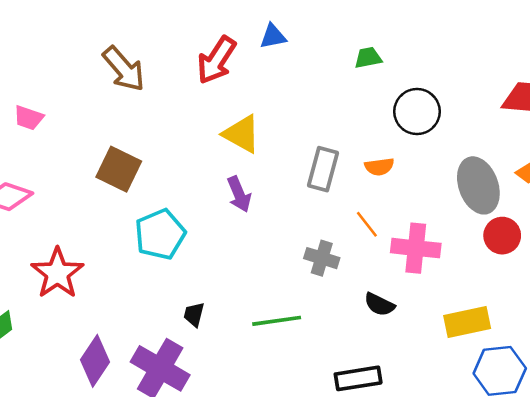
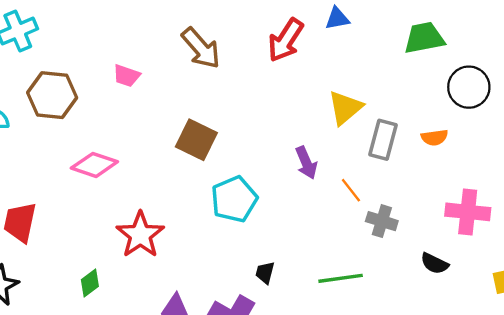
green trapezoid: (368, 58) -> (424, 38), size x1.6
pink trapezoid: (29, 118) -> (127, 76), moved
yellow triangle: (242, 134) -> (345, 108), moved, turned 51
orange line: (367, 224) -> (351, 190), moved

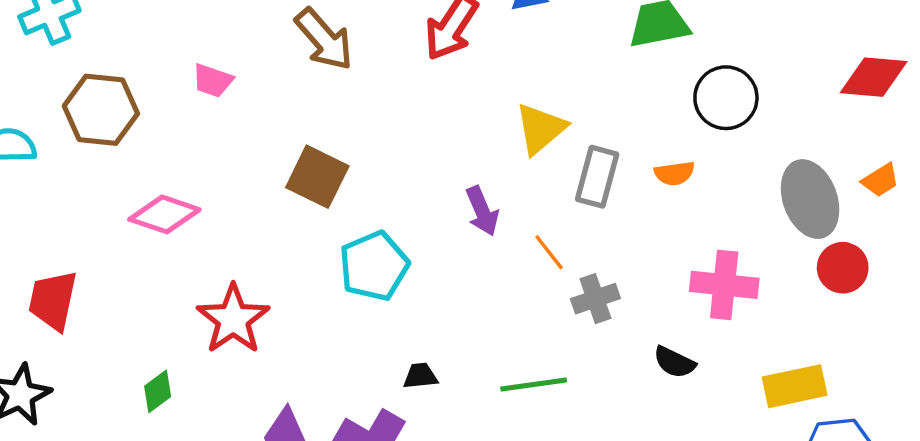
gray cross: (382, 221) -> (595, 299), turned -36
black trapezoid: (265, 273) -> (420, 376), turned 70

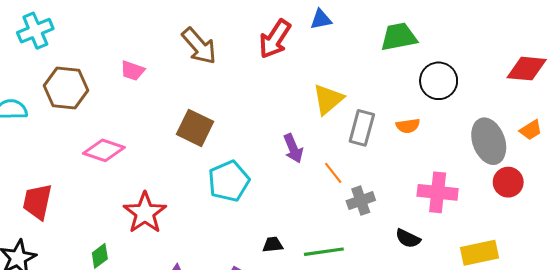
black trapezoid: (420, 376) -> (273, 245), moved

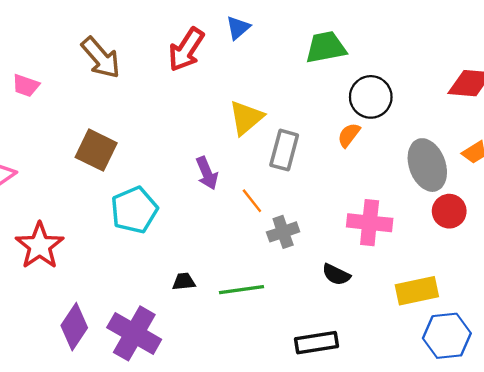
blue triangle: (321, 19) -> (238, 28), turned -30
orange semicircle: (408, 126) -> (349, 135), moved, turned 135

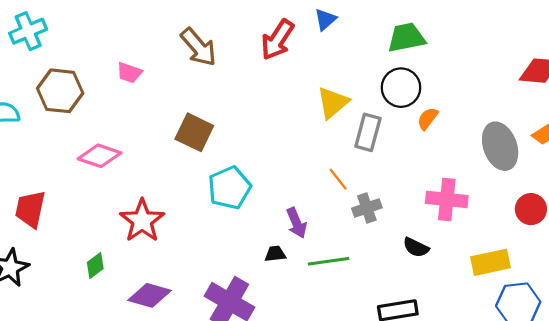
black circle: (371, 97) -> (401, 88), moved
purple arrow: (207, 173) -> (297, 223), moved
red circle: (449, 211) -> (531, 209), moved
purple diamond: (74, 327) -> (150, 295), moved, turned 72

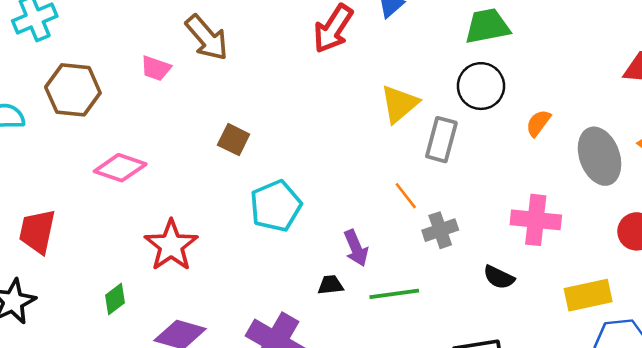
brown arrow: (199, 47) -> (207, 38), moved
orange semicircle: (428, 119) -> (538, 123), moved
brown square: (194, 132) -> (234, 140), size x0.7

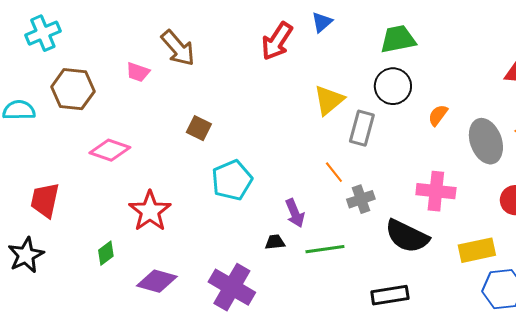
black semicircle: (499, 277) -> (407, 236), size x1.8

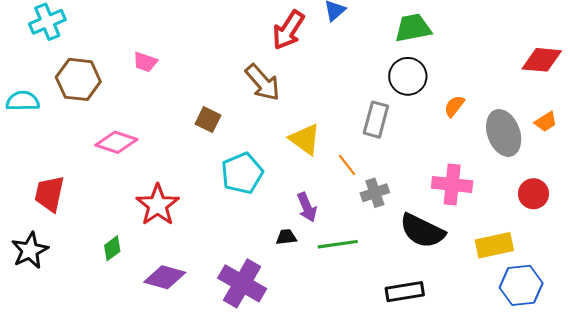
brown arrow: (178, 48) -> (263, 83), moved
yellow triangle: (329, 100) -> (305, 139), moved, turned -44

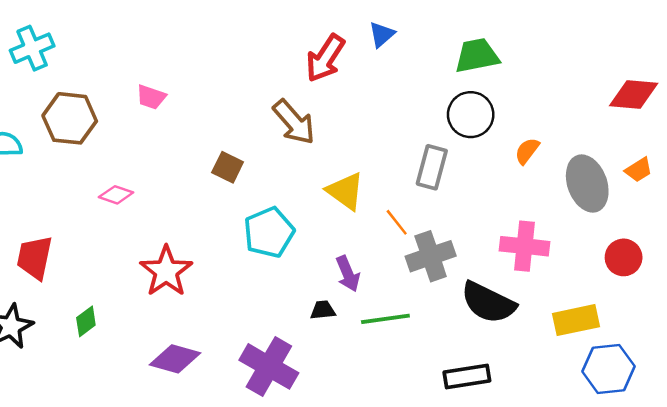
pink diamond: (116, 142) -> (116, 195), size x0.7
gray cross: (375, 193) -> (431, 256), size x1.4
green diamond: (112, 248) -> (86, 321), moved

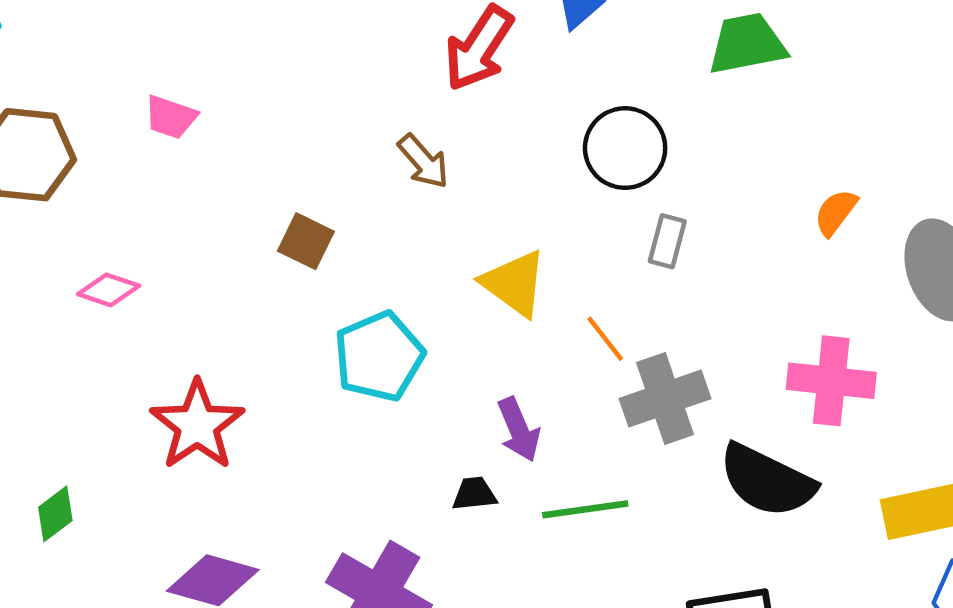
black circle: (471, 115) -> (625, 148), moved
brown arrow: (294, 122) -> (423, 161), size x0.7
gray rectangle: (432, 167) -> (667, 241), size x0.7

